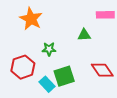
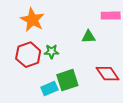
red hexagon: (23, 67) -> (28, 55), moved
cyan rectangle: (47, 84) -> (49, 89), turned -70

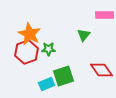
orange star: (32, 20) -> (30, 34), moved
green triangle: (89, 37) -> (84, 35), turned -48

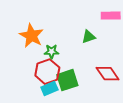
green triangle: (84, 35) -> (89, 37), turned 32
red hexagon: (27, 52) -> (47, 72), moved

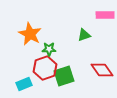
cyan rectangle: (49, 89) -> (24, 84), moved

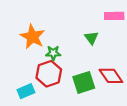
green triangle: (84, 35) -> (91, 38), turned -48
green square: (64, 76) -> (84, 82), moved

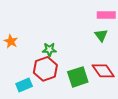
orange star: (33, 37) -> (11, 41), moved, size x0.6
green triangle: (91, 38) -> (101, 35), moved

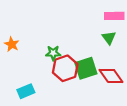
red hexagon: (45, 69) -> (65, 68), moved
green square: (78, 77) -> (86, 68), moved

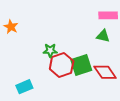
green triangle: (109, 38) -> (103, 36), turned -40
orange star: (12, 44) -> (11, 27), moved

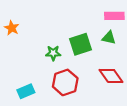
red hexagon: (62, 65) -> (65, 82), moved
green square: (81, 65) -> (80, 44), moved

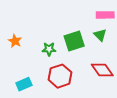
orange star: (12, 28) -> (15, 41), moved
green triangle: (109, 38) -> (100, 35), turned 32

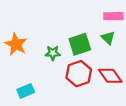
orange star: (15, 41) -> (16, 44), size x1.5
red hexagon: (60, 76) -> (79, 74), moved

